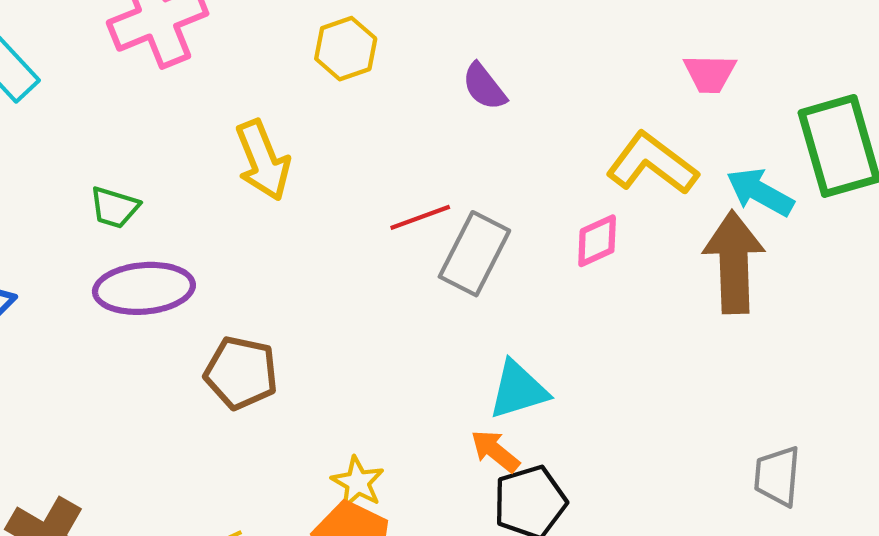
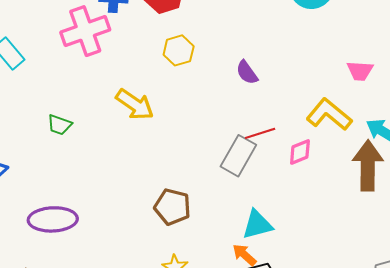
yellow arrow: (263, 160) -> (135, 104), turned -36
red line: (420, 217) -> (260, 133), moved
purple ellipse: (144, 288) -> (53, 219), moved
brown pentagon: (241, 373) -> (172, 207), moved

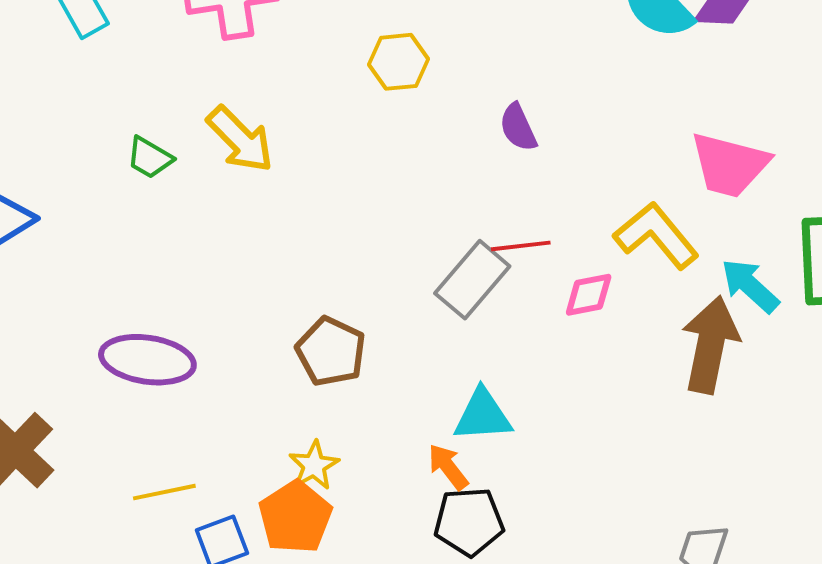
pink trapezoid: (360, 71) -> (730, 165), size x1.6
yellow arrow: (135, 104) -> (240, 139), moved
purple ellipse: (53, 219) -> (147, 360), moved

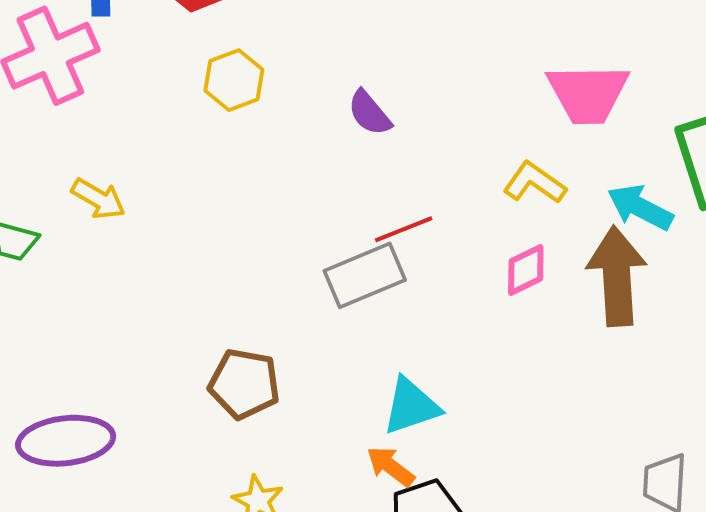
yellow arrow: (240, 139) -> (98, 199), size x0.7
yellow L-shape: (656, 236) -> (534, 183), size x0.7
gray rectangle: (472, 280) -> (365, 275), turned 42
pink diamond: (589, 295) -> (526, 270), moved

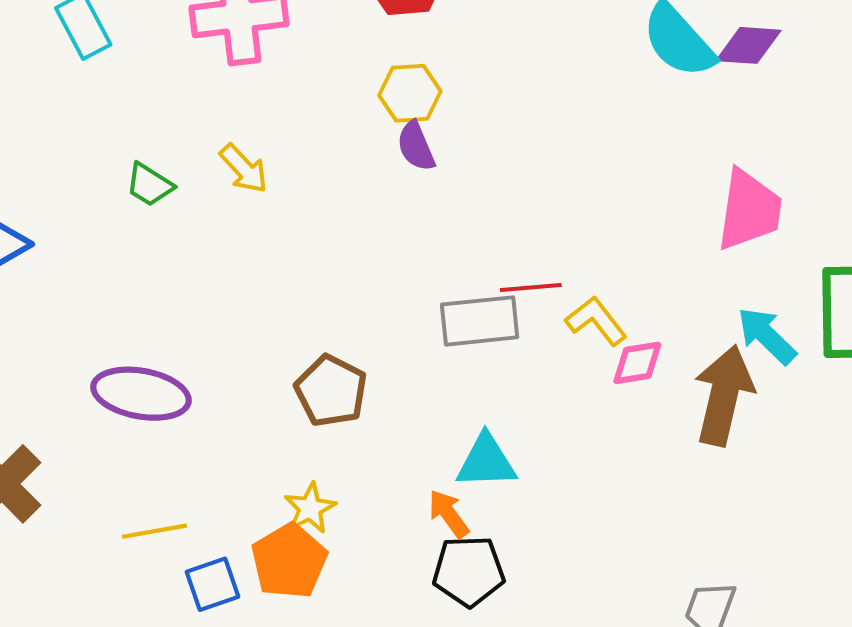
pink trapezoid: (588, 94) -> (749, 210), turned -98
purple semicircle: (369, 113) -> (416, 146), moved
yellow L-shape: (534, 183) -> (596, 321), moved

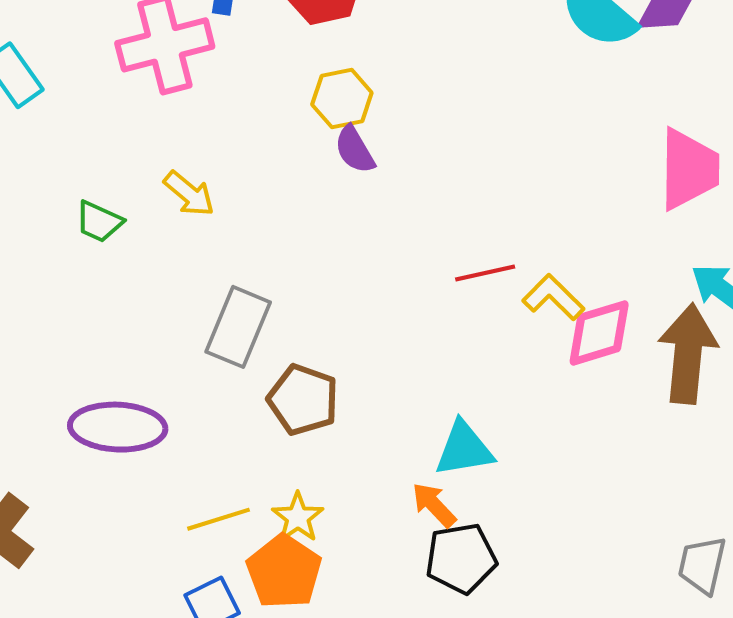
gray rectangle: (480, 321) -> (238, 327), moved, turned -54
pink diamond: (637, 363) -> (599, 333), size x1.4
yellow line: (154, 531) -> (219, 519), moved

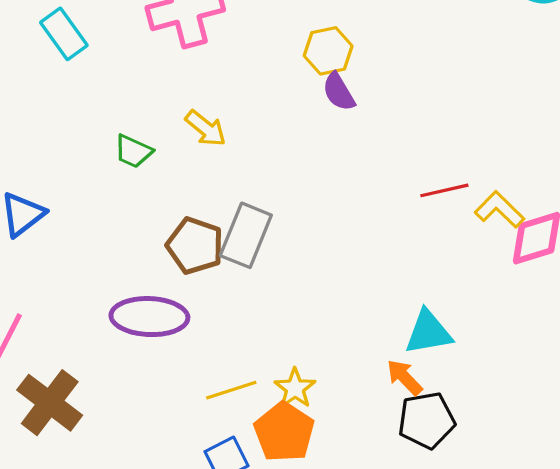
brown pentagon: (303, 400) -> (195, 246), moved

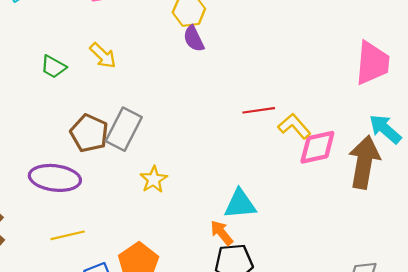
yellow star: (295, 388) -> (154, 180), moved
yellow line: (231, 390) -> (68, 235), moved

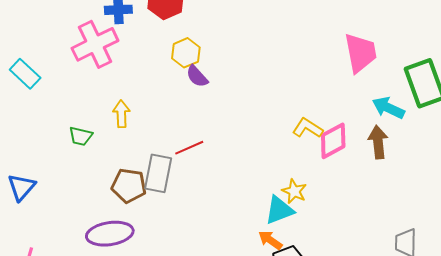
yellow arrow: (103, 56) -> (121, 114), turned -120
red line: (259, 110) -> (189, 148), moved
brown arrow: (364, 162) -> (378, 142), size x0.7
yellow star: (154, 180) -> (294, 191), moved

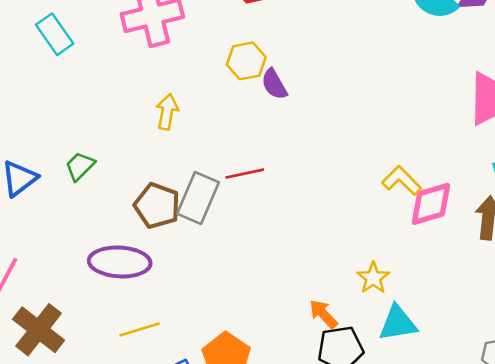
yellow hexagon: (186, 53) -> (246, 61), moved
green trapezoid: (81, 136) -> (80, 166), moved, turned 110
yellow star: (294, 191) -> (373, 278), moved
cyan triangle: (279, 210) -> (398, 323), moved

